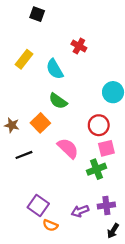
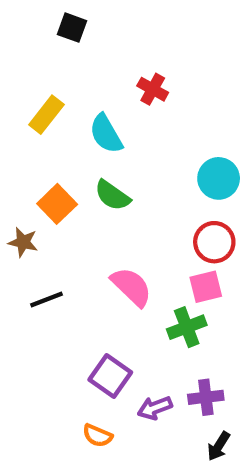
orange square: (40, 123) -> (57, 204), moved
red circle: (99, 125) -> (214, 242), moved
purple square: (38, 205) -> (110, 376), moved

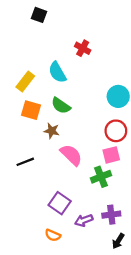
yellow rectangle: (46, 115) -> (25, 81), moved
orange square: (57, 204) -> (31, 110), turned -30
brown star: (23, 242) -> (52, 131), moved

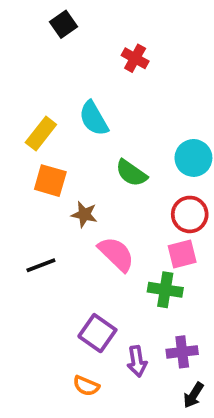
black square: (39, 15) -> (64, 24), turned 35
red cross: (83, 48) -> (135, 58), moved
green semicircle: (61, 106) -> (131, 173), moved
green cross: (101, 177) -> (165, 290), turned 30
purple arrow: (84, 220) -> (137, 361), turned -78

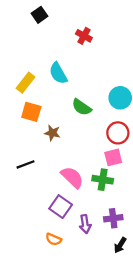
pink semicircle: (116, 254) -> (72, 177), moved

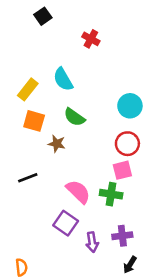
green semicircle: (82, 107) -> (74, 117), moved
orange semicircle: (54, 239) -> (21, 267), moved, turned -119

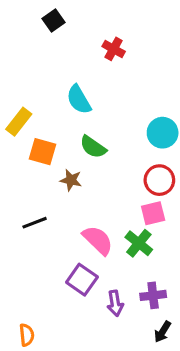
yellow rectangle: (28, 89) -> (19, 122), moved
green cross: (111, 194) -> (139, 243), turned 30

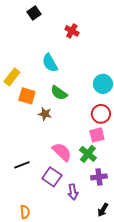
black line: (35, 223) -> (22, 165), moved
purple cross: (153, 295) -> (99, 177), moved
orange semicircle: (27, 335) -> (25, 212), moved

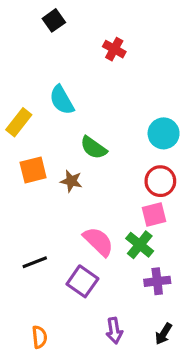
cyan semicircle: (50, 63) -> (62, 100), moved
orange square: (27, 96) -> (33, 170), moved, turned -30
purple arrow: (73, 192) -> (114, 331), moved

